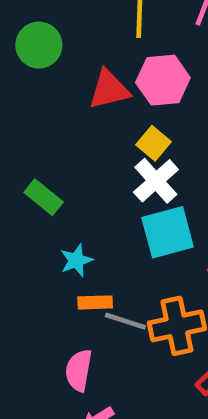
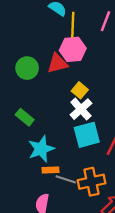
green circle: (39, 45) -> (27, 68), moved
pink hexagon: (163, 80) -> (73, 49), moved
cyan star: (76, 260) -> (41, 149), size x1.6

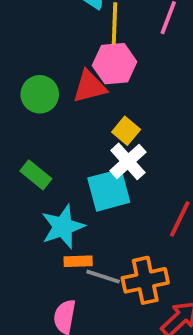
cyan square: (87, 135) -> (109, 190), moved

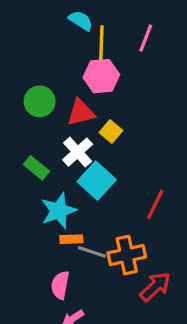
red triangle: (90, 87) -> (81, 112), moved
white cross: (128, 161) -> (78, 152), moved
cyan square: (109, 190) -> (97, 181), turned -33

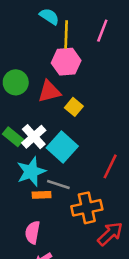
white cross: (78, 152) -> (34, 137), moved
gray line: (92, 252) -> (58, 185), moved

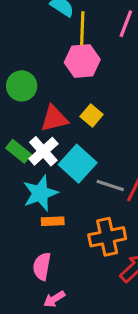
red triangle: (49, 91) -> (54, 119), moved
gray line: (58, 185) -> (110, 185), moved

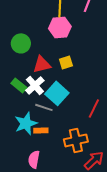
yellow square: (92, 115) -> (66, 62), turned 32
gray line: (110, 185) -> (44, 107), moved
cyan star: (40, 193) -> (26, 123), moved

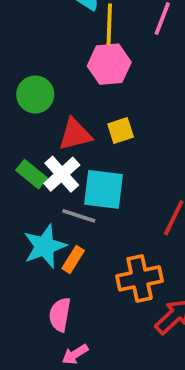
cyan square: (57, 93) -> (104, 189), turned -35
orange rectangle: (41, 130) -> (73, 260), turned -56

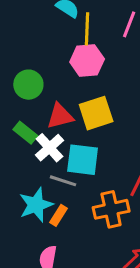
yellow square: (121, 131) -> (96, 113), size x1.6
green rectangle: (31, 174) -> (25, 133), moved
orange cross: (140, 278) -> (111, 209), moved

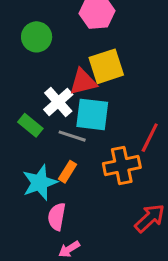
red triangle: (60, 116) -> (83, 82), moved
green rectangle: (25, 133) -> (30, 125), moved
cyan star: (36, 205) -> (40, 183), moved

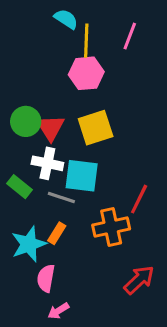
green circle: (37, 37) -> (26, 121), moved
red triangle: (83, 82) -> (51, 128), moved, turned -48
white cross: (58, 102) -> (47, 163), turned -36

